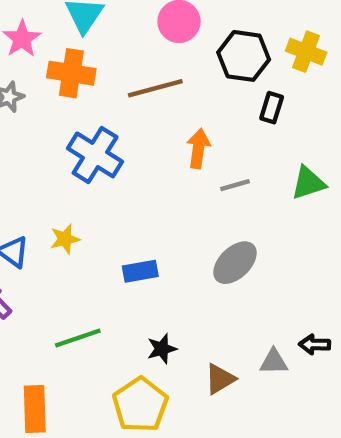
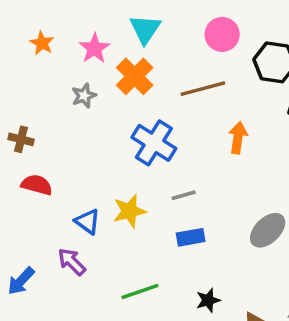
orange cross: (71, 73) -> (135, 76), turned 36
gray line: (235, 185) -> (184, 195), moved
yellow star: (65, 239) -> (129, 211), size x1.4

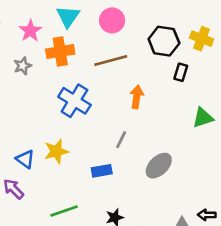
pink circle: (222, 34) -> (112, 20), moved
orange cross: (135, 76) -> (60, 52), turned 36
gray line: (184, 195) -> (121, 140), moved, turned -48

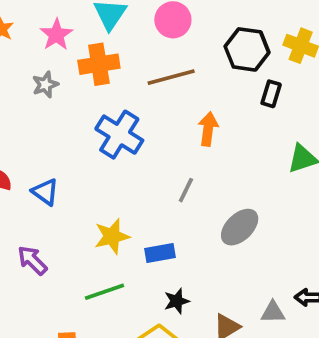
yellow star: (56, 151) -> (112, 236), moved
blue triangle: (25, 159) -> (45, 192), moved
blue rectangle: (102, 171) -> (160, 253), moved

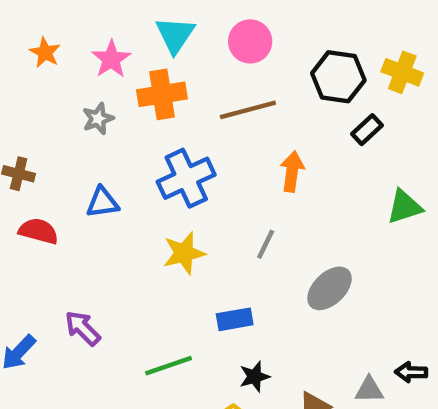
black rectangle: (271, 94) -> (367, 130), turned 30
blue cross: (119, 135) -> (186, 178), turned 33
blue triangle: (45, 192) -> (102, 202), moved, turned -44
yellow star: (112, 236) -> (184, 253), moved

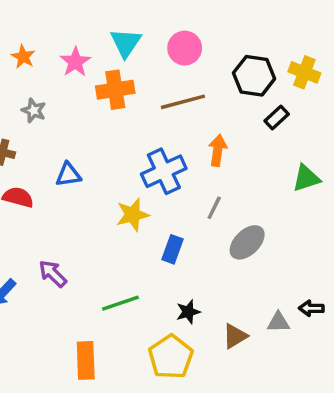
gray star: (98, 119) -> (34, 111), moved, turned -30
blue cross: (186, 178) -> (164, 171), moved
gray line: (266, 244) -> (214, 208), moved
blue rectangle: (235, 319) -> (173, 249), moved, turned -60

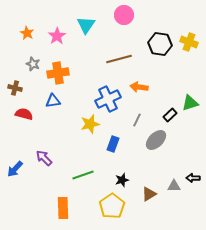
pink circle: (185, 48) -> (124, 15), moved
orange cross: (115, 90) -> (58, 73), moved
black rectangle: (277, 117) -> (170, 115), moved
orange arrow: (218, 150) -> (139, 87), turned -90

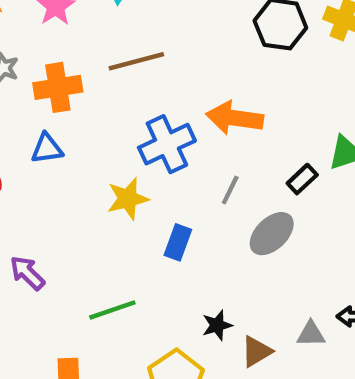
brown line: (119, 59) -> (136, 61), moved
orange arrow: (139, 87) -> (235, 118), size x1.4
black star: (122, 180) -> (217, 325), moved

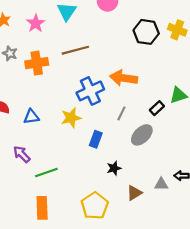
blue triangle: (47, 149) -> (31, 117), moved
green line: (112, 310) -> (46, 172), moved
black star: (217, 325) -> (114, 168), moved

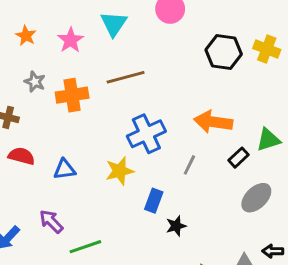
orange arrow: (124, 78) -> (213, 122), moved
gray ellipse: (142, 135) -> (256, 198), moved
black star: (114, 168) -> (176, 226), moved

